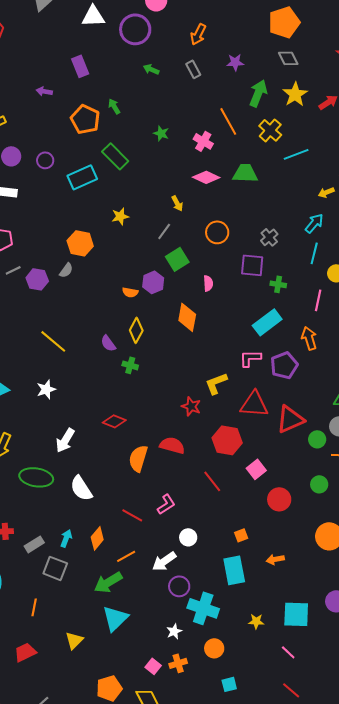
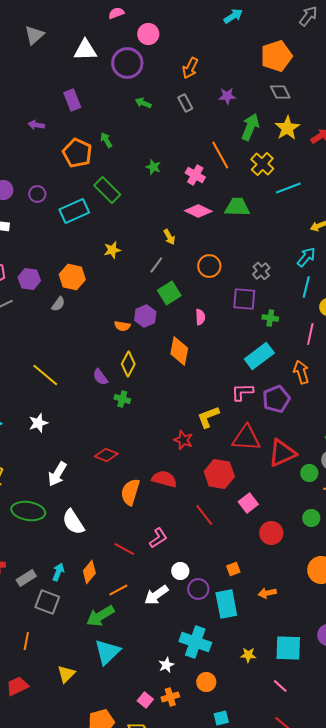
purple hexagon: (37, 279) -> (29, 279), moved
purple circle: (179, 586) -> (198, 589), moved

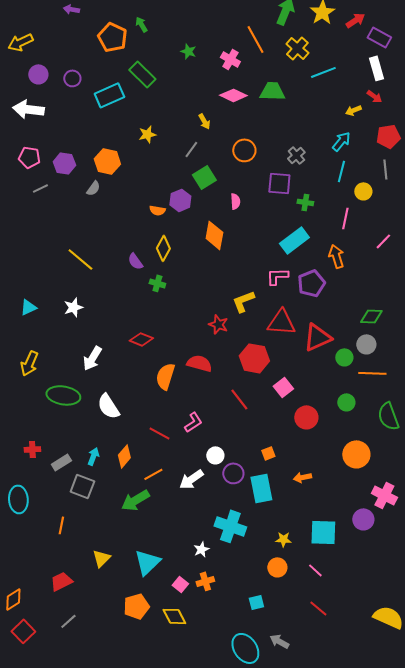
cyan triangle: (107, 652) -> (147, 562), moved
orange circle: (206, 682) -> (277, 567), moved
red trapezoid: (17, 686) -> (61, 581), moved

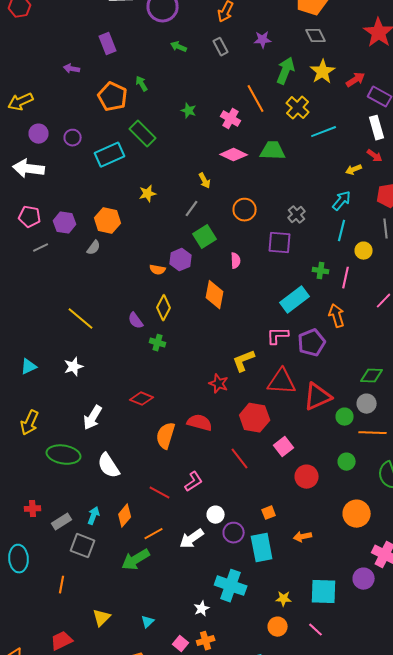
green cross: (305, 202) -> (321, 271), moved
cyan triangle: (147, 562) -> (148, 622), size x0.5

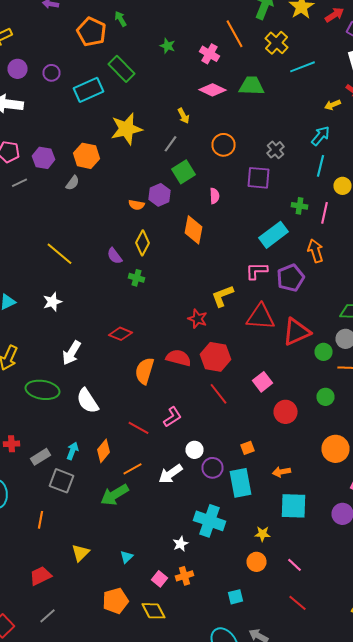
yellow star: (148, 194) -> (126, 129), size x1.8
red hexagon: (255, 418) -> (216, 357), moved
cyan square: (324, 592) -> (294, 506), moved

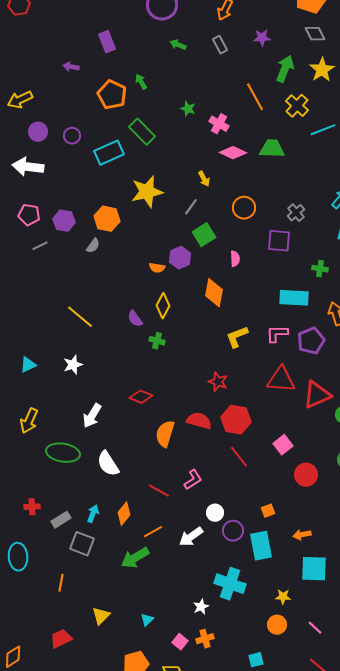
pink cross: (210, 54) -> (219, 124), moved
cyan rectangle: (274, 235) -> (294, 298), turned 40
yellow L-shape: (222, 296) -> (237, 337), moved

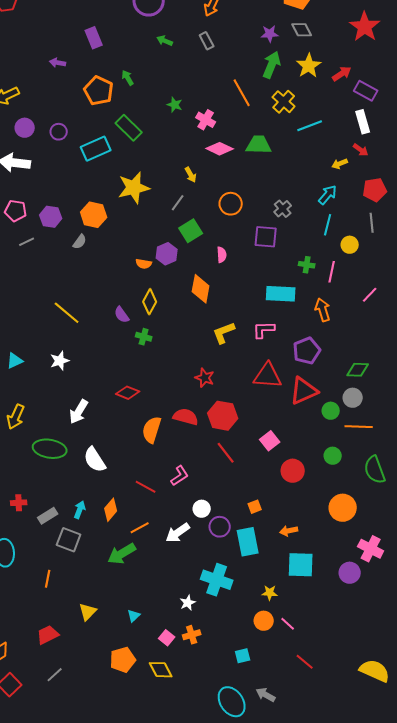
purple star: (262, 38) -> (270, 34), moved
purple pentagon: (311, 341) -> (307, 351), moved
pink line: (315, 628) -> (288, 624), moved

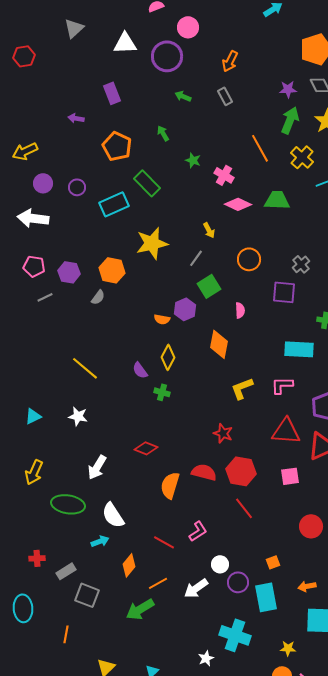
green arrow: (128, 78) -> (163, 133), moved
white star: (60, 361) -> (78, 416), turned 30
pink square: (270, 441) -> (290, 476), moved, turned 30
cyan arrow: (80, 510) -> (100, 541), moved, turned 48

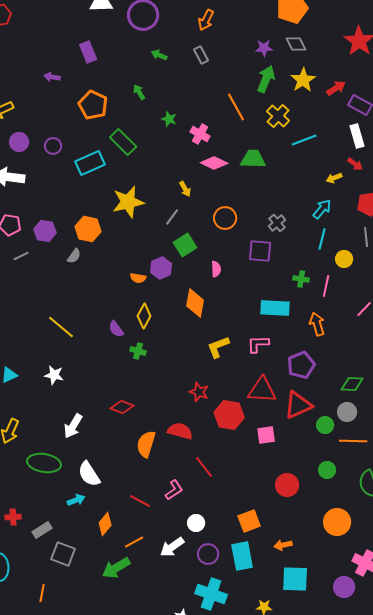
red hexagon: (241, 471) -> (229, 415), moved
red line: (244, 508) -> (204, 467), moved
orange square: (273, 562) -> (249, 521), size x1.6
purple circle: (238, 582) -> (208, 554), moved

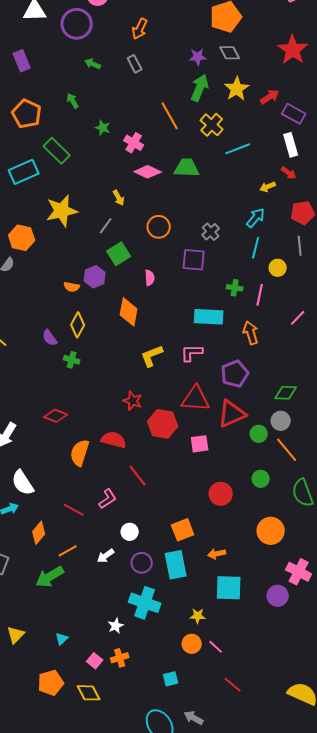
orange line: (353, 441) -> (287, 450), turned 48
white arrow: (172, 547) -> (106, 556), size x0.7

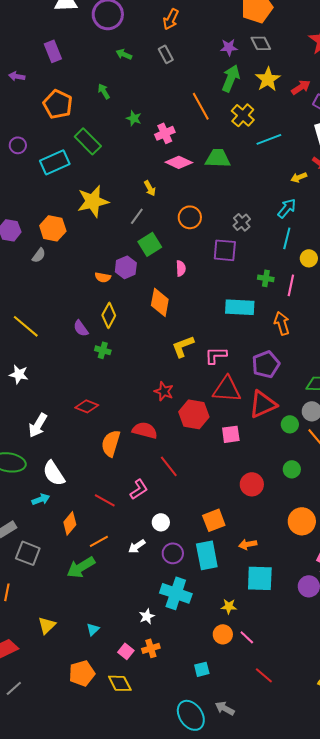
pink cross: (134, 143) -> (165, 133), turned 36
pink L-shape: (192, 353) -> (216, 355), moved

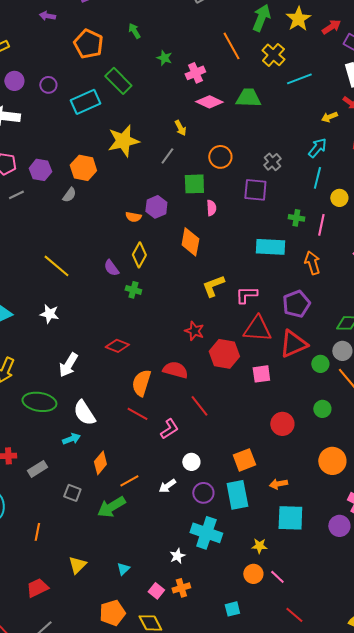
green square: (150, 244) -> (194, 184), moved, turned 30
red line: (105, 500) -> (137, 414), moved
gray square: (28, 553) -> (72, 493), moved, size x0.7

